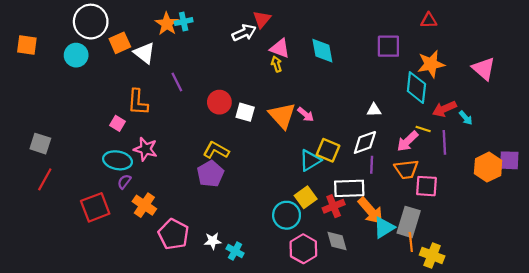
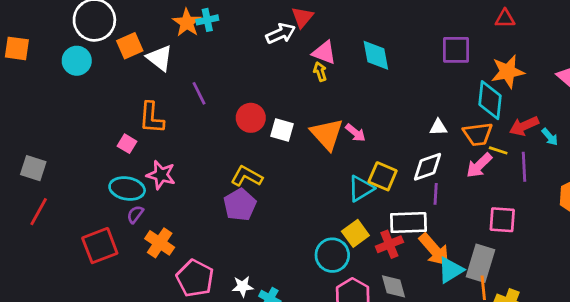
orange trapezoid: (406, 169) -> (478, 134), moved

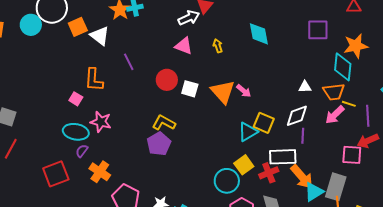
pink triangle: (324, 53) -> (184, 46), moved
cyan circle: (77, 61) -> (31, 25), moved
red arrow: (524, 126) -> (368, 141), moved

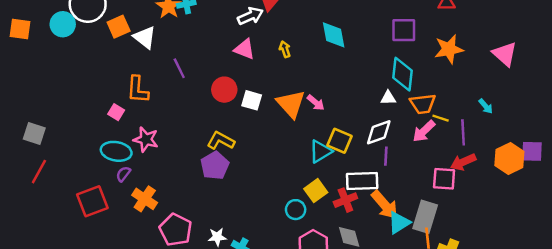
cyan diamond: (343, 67) -> (403, 74), moved
cyan circle: (227, 181) -> (296, 210), size x0.7

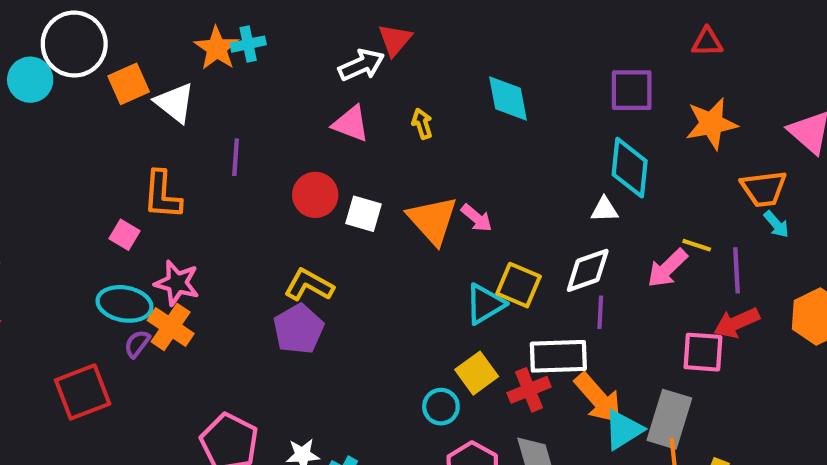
purple line: (179, 68) -> (236, 157), turned 30
orange trapezoid: (423, 104) -> (764, 189), moved
orange cross: (145, 199) -> (171, 327), moved

